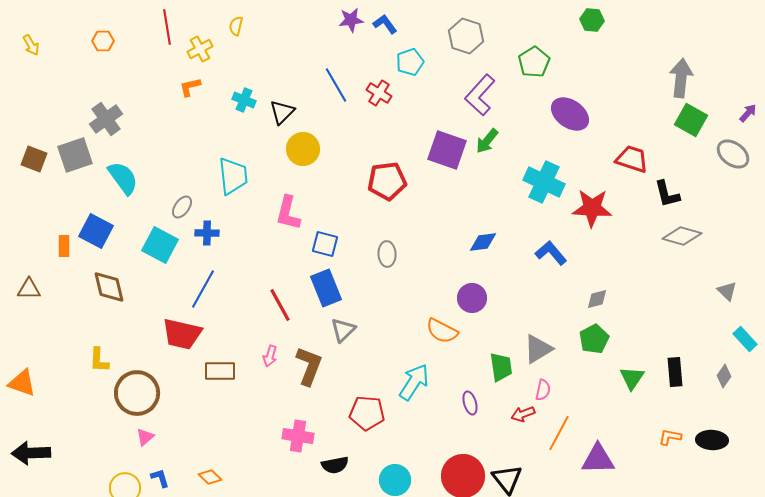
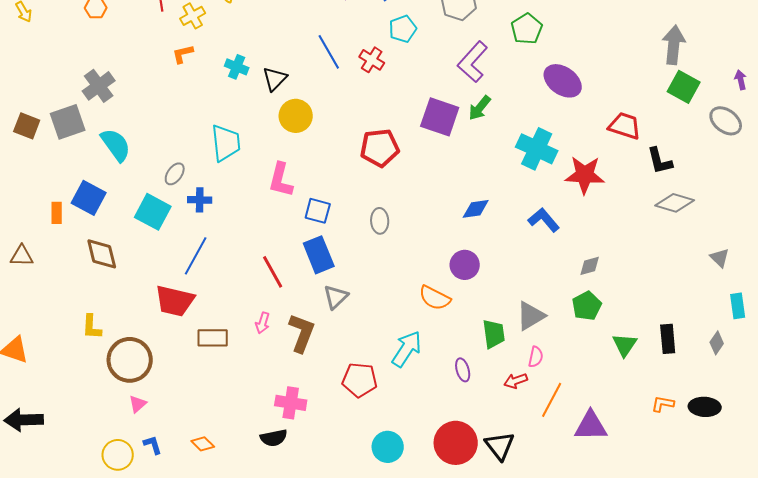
purple arrow: (748, 113) -> (741, 80), turned -54
cyan rectangle: (745, 339) -> (738, 306), turned 35
black semicircle: (335, 465) -> (274, 438), moved

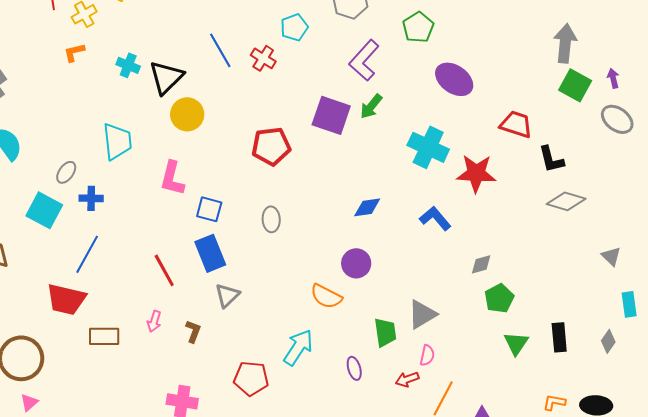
black triangle: (275, 79) -> (166, 77), size x1.4
purple arrow: (741, 80) -> (613, 78), moved
green pentagon: (587, 306) -> (499, 298), moved
brown L-shape: (302, 333) -> (193, 331), size x0.6

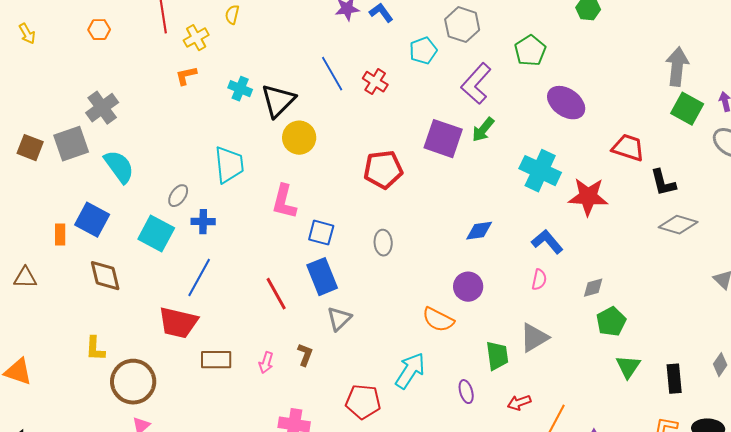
cyan pentagon: (294, 27) -> (423, 51), moved
pink arrow: (154, 321) -> (266, 363), moved
black rectangle: (559, 337) -> (674, 379), moved
pink semicircle: (427, 355) -> (539, 280), moved

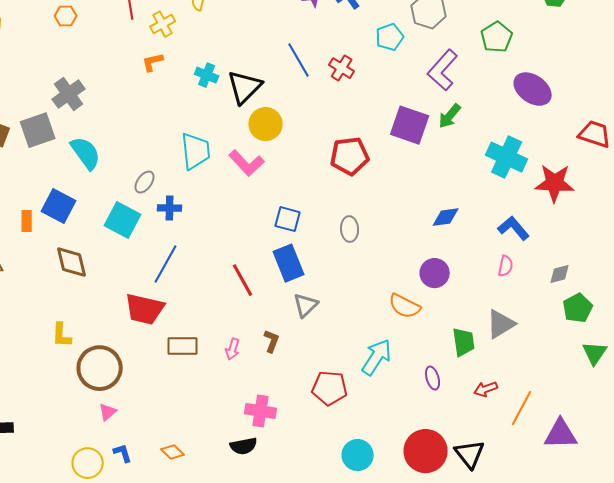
pink L-shape: (284, 202) -> (247, 163), moved, turned -57

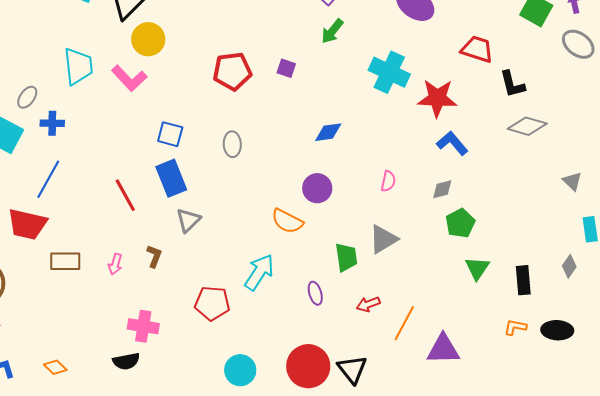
purple square: (410, 125) -> (286, 68), moved, size x0.5
blue L-shape: (514, 228) -> (452, 143), moved

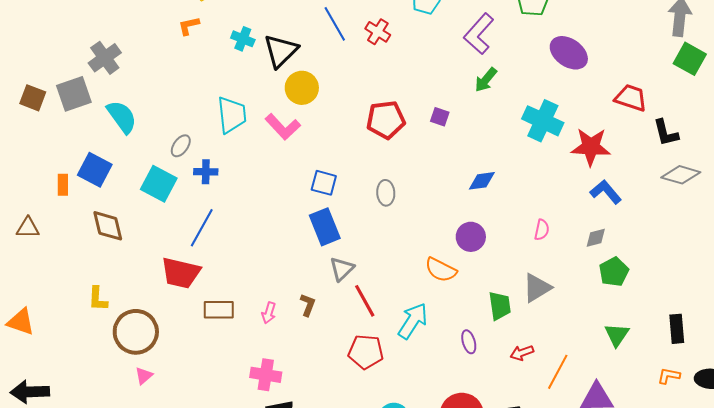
red line: (125, 195) -> (365, 301), moved
green triangle: (477, 268) -> (617, 335), moved
pink cross: (143, 326) -> (266, 375), moved

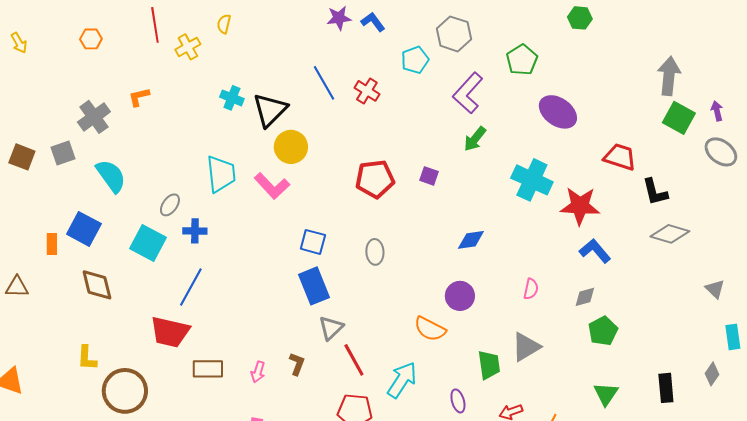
orange L-shape: (189, 26) -> (139, 97), moved
gray square: (74, 94) -> (63, 153), size x0.7

